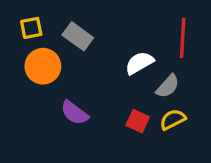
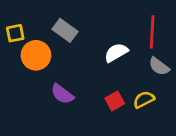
yellow square: (31, 28) -> (15, 33), moved
gray semicircle: (168, 86) -> (159, 66), moved, turned 85
red square: (138, 121) -> (115, 101), turned 36

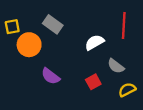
gray semicircle: (159, 66) -> (116, 66), moved
yellow semicircle: (144, 100) -> (127, 90), moved

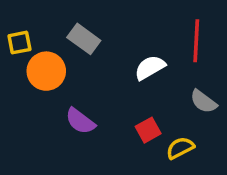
gray semicircle: (116, 66) -> (203, 101), moved
yellow semicircle: (127, 90) -> (180, 148), moved

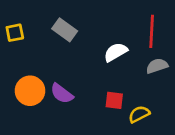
orange circle: (46, 71) -> (30, 91), moved
gray semicircle: (203, 101) -> (157, 66), moved, turned 125
red square: (148, 130) -> (114, 100), turned 36

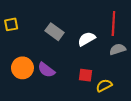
gray rectangle: (65, 30) -> (55, 32), moved

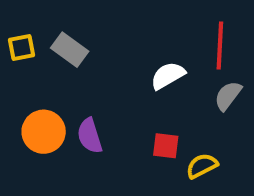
gray rectangle: (55, 32) -> (70, 50), moved
gray semicircle: (118, 49) -> (228, 96), turned -35
purple semicircle: (46, 70) -> (90, 136), turned 36

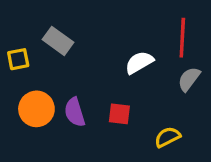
yellow square: (22, 48) -> (18, 59), moved
red square: (166, 146) -> (119, 114), moved

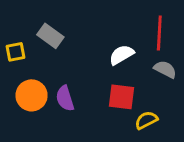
gray semicircle: (189, 79) -> (165, 69), turned 80
red square: (119, 114) -> (122, 97), moved, size x1.4

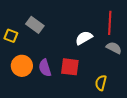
yellow square: (16, 52) -> (11, 36), turned 32
red square: (122, 97) -> (70, 67), moved
yellow semicircle: (146, 120) -> (101, 83), turned -49

